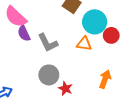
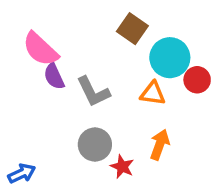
orange arrow: (105, 79) -> (160, 145), moved

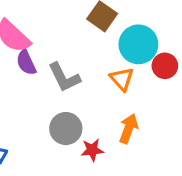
orange triangle: (153, 93) -> (122, 79), turned 40
red star: (122, 167) -> (92, 150), turned -30

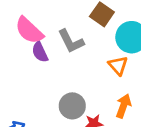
gray L-shape: (64, 77) -> (71, 41), moved

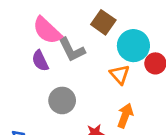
pink semicircle: (29, 30) -> (47, 31), moved
gray circle: (72, 106) -> (62, 100), moved

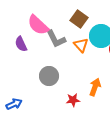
purple semicircle: (40, 61) -> (21, 44), moved
orange triangle: (120, 74) -> (81, 45), moved

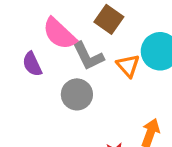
brown square: (79, 19) -> (109, 19), moved
gray circle: (49, 76) -> (77, 94), moved

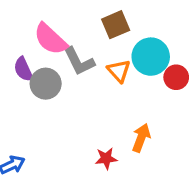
brown square: (109, 19) -> (116, 25), moved, turned 32
gray circle: (77, 94) -> (46, 84), moved

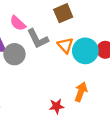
pink semicircle: (50, 39) -> (18, 23), size x0.7
cyan circle: (151, 57) -> (85, 51), moved

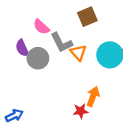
orange triangle: (65, 45) -> (78, 53), moved
orange arrow: (81, 92) -> (93, 96), moved

